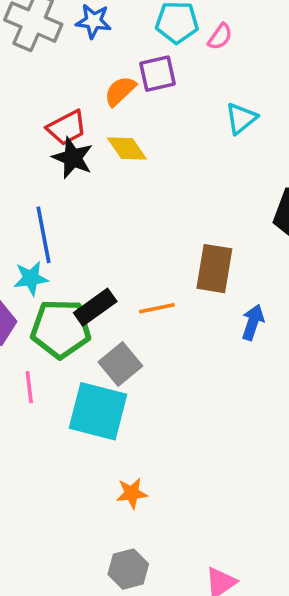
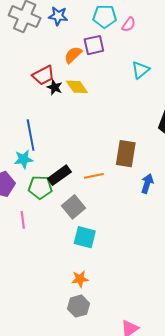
black star: (73, 158) -> (55, 87), moved, size x0.7
green pentagon: (61, 329) -> (40, 187), size x0.7
cyan square: (98, 411) -> (85, 237), moved, size x0.7
gray hexagon: (128, 569) -> (79, 306), moved

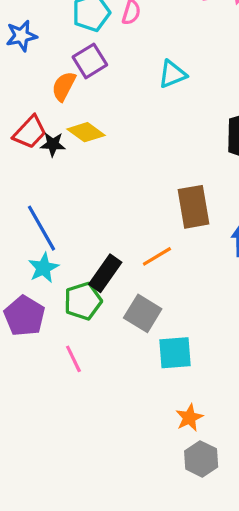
cyan triangle: (140, 70) -> (172, 74), turned 36

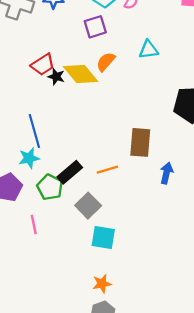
orange semicircle: (64, 86) -> (106, 62), moved
yellow diamond: (86, 132) -> (81, 74), size x1.4
green pentagon: (83, 301) -> (50, 187), turned 30

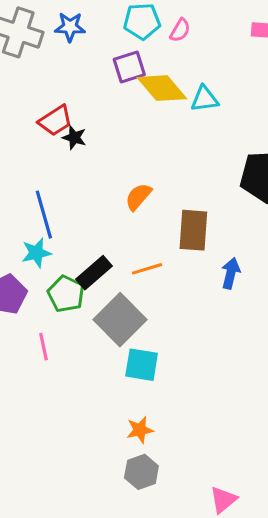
orange semicircle: (106, 62) -> (138, 197), moved
yellow diamond: (81, 74) -> (162, 88), moved
gray square: (88, 206) -> (120, 320), size x1.4

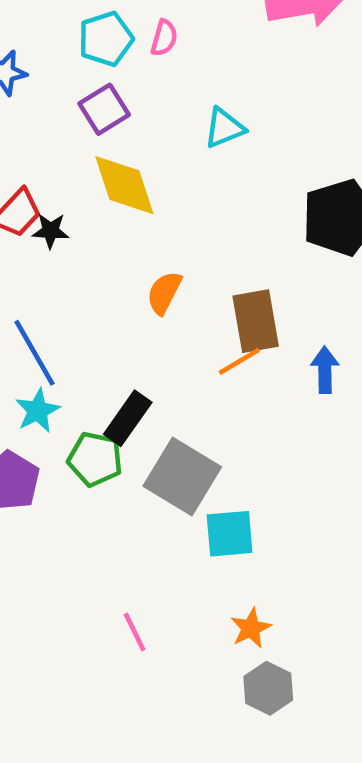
yellow diamond: (162, 88) -> (124, 185), moved, turned 36
orange line: (147, 269) -> (239, 361), moved
pink line: (43, 347) -> (135, 632), moved

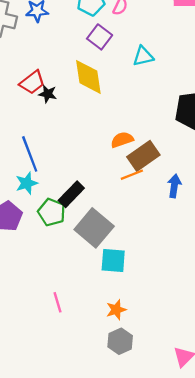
purple square: (104, 109) -> (100, 37), moved, turned -30
orange semicircle: (164, 293) -> (122, 140), moved, turned 35
brown rectangle: (256, 321) -> (143, 156), turned 56

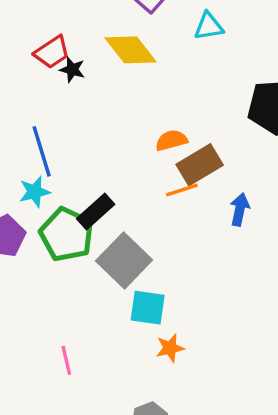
yellow diamond: (88, 77) -> (131, 50), turned -33
green pentagon: (52, 212) -> (67, 234), size x1.4
orange star: (116, 310) -> (170, 348), moved

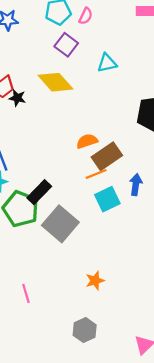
cyan square: (148, 308) -> (107, 199), moved, turned -30

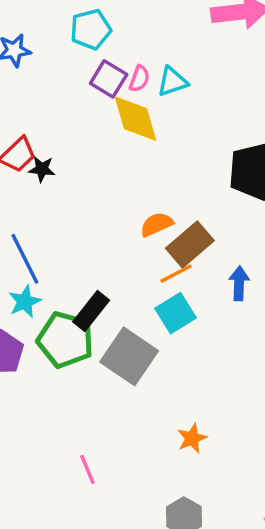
pink semicircle: (86, 16) -> (139, 79), moved
cyan triangle: (107, 63) -> (172, 82), moved
yellow diamond: (56, 82) -> (136, 119), moved, turned 32
cyan square: (107, 199) -> (176, 313), moved

